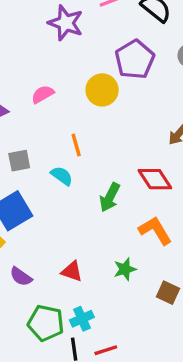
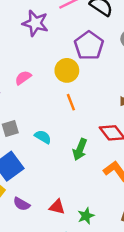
orange line: (76, 145) -> (71, 102), moved
green star: (125, 269) -> (86, 216), moved
purple semicircle: (21, 277) -> (22, 204), moved

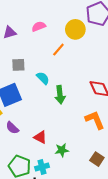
orange line: (71, 102) -> (58, 50), moved, turned 48
green arrow: (80, 149) -> (60, 95), moved, turned -42

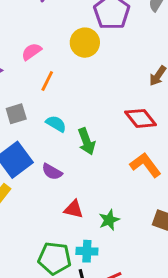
orange line: (58, 50) -> (47, 81), moved
purple semicircle: (12, 128) -> (52, 172), moved
cyan cross: (42, 167) -> (87, 251), turned 32

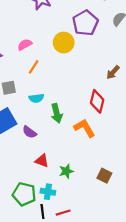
red diamond: (141, 118) -> (97, 101), turned 45
cyan semicircle: (56, 124) -> (36, 98), turned 136
orange L-shape: (145, 165) -> (85, 128), moved

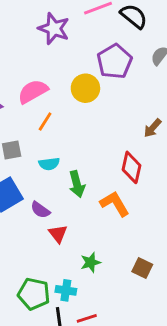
pink semicircle: (25, 45) -> (33, 92), size x1.5
red triangle: (42, 161) -> (58, 234), moved, turned 32

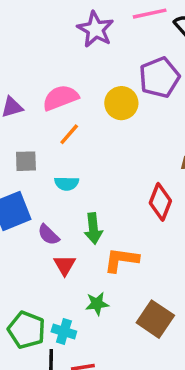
green arrow: (77, 184) -> (93, 228), moved
orange L-shape: (115, 204) -> (121, 260), moved, turned -60
brown square: (142, 268) -> (155, 319), size x1.5

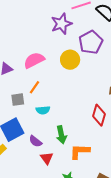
purple star: (95, 29) -> (61, 24), moved, turned 30
orange line: (69, 134) -> (35, 87), moved

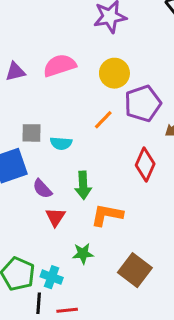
purple pentagon: (91, 42) -> (143, 104), moved
orange line: (35, 87) -> (103, 120), moved
gray square: (18, 100) -> (31, 133), moved

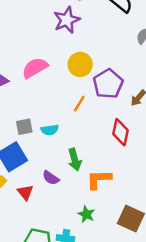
purple semicircle: (42, 189) -> (51, 178), moved
red triangle: (55, 217) -> (25, 192), moved
green star: (83, 254) -> (86, 214), turned -30

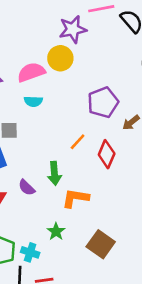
yellow circle: (80, 64) -> (60, 58), moved
orange line: (79, 104) -> (78, 142), moved
cyan semicircle: (50, 130) -> (33, 101), moved

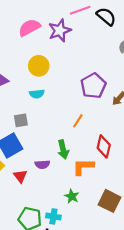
yellow circle: (60, 58) -> (39, 66), moved
pink semicircle: (31, 72) -> (29, 28), moved
red diamond: (107, 154) -> (104, 146), moved
purple semicircle: (27, 188) -> (42, 164), turned -40

